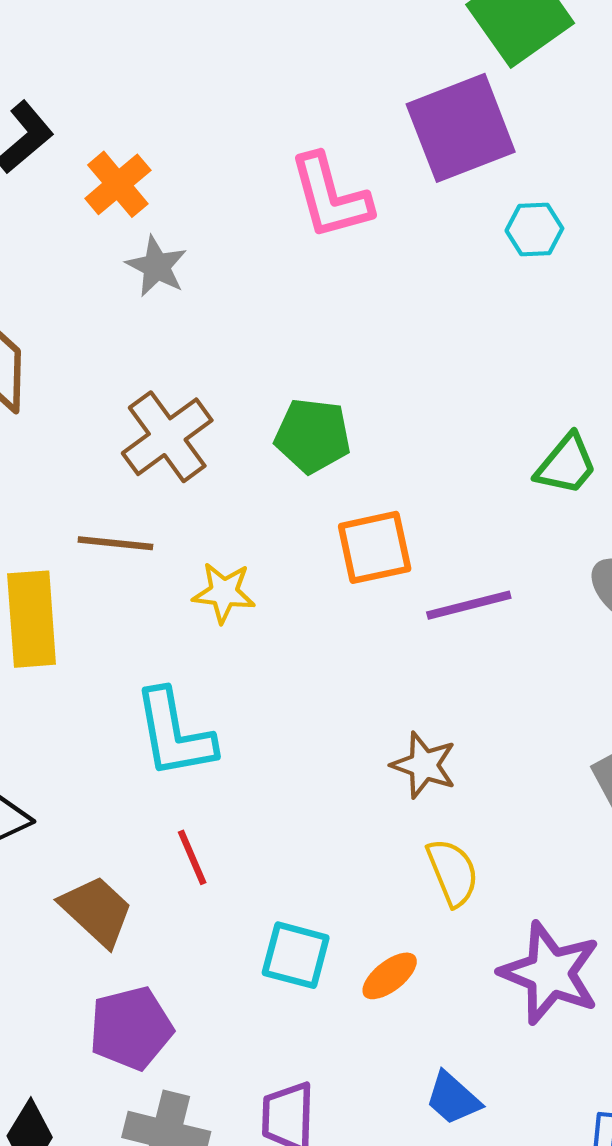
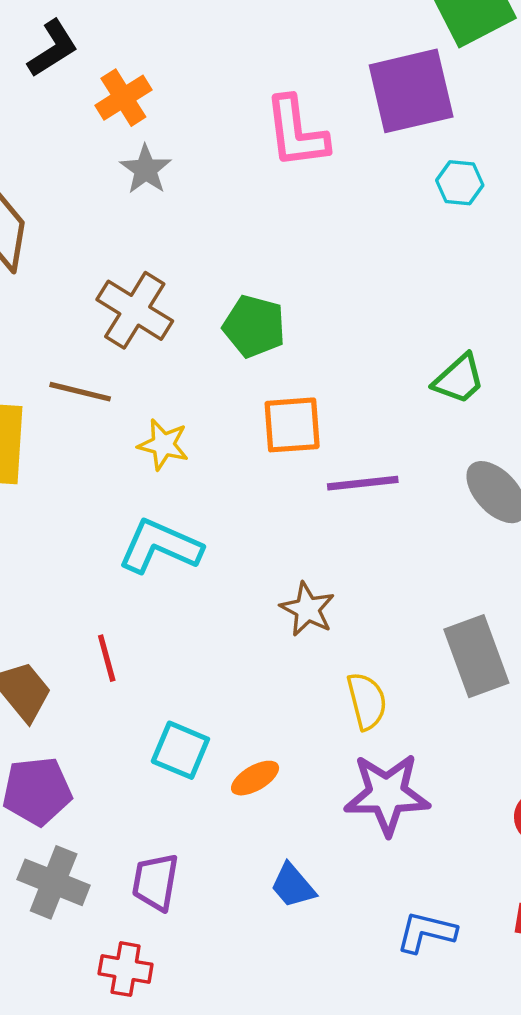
brown cross: (167, 437) -> (135, 310), turned -30
cyan L-shape: (174, 734) -> (160, 546), moved, turned 116
yellow semicircle: (453, 872) -> (367, 701), moved
purple star: (550, 973) -> (387, 794), turned -30

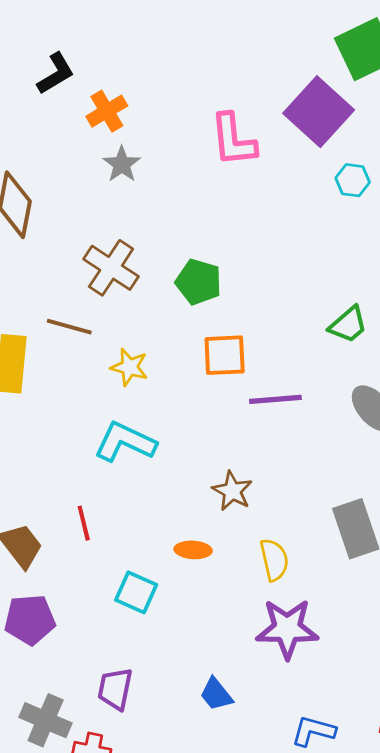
purple square: (411, 91) -> (319, 112), turned -36
orange ellipse: (255, 778) -> (193, 550), moved, turned 32
gray cross: (54, 882) -> (46, 720), moved

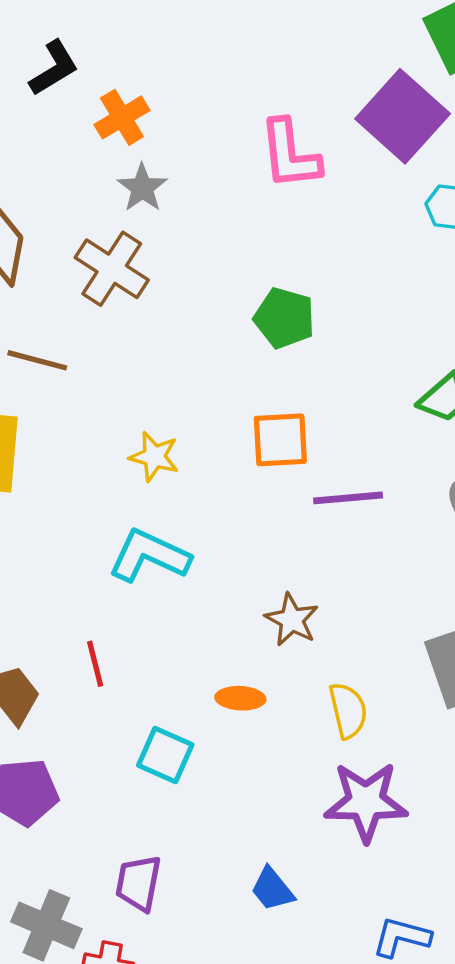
brown cross: (111, 268) -> (112, 269), moved
green pentagon: (199, 282) -> (284, 318), moved
brown line: (69, 327) -> (37, 360), moved

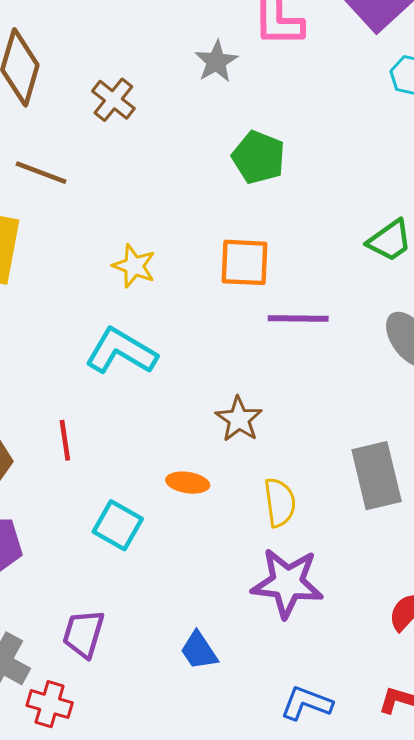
gray star: (142, 188) -> (216, 62), moved
brown cross: (112, 269) -> (113, 100), size x0.7

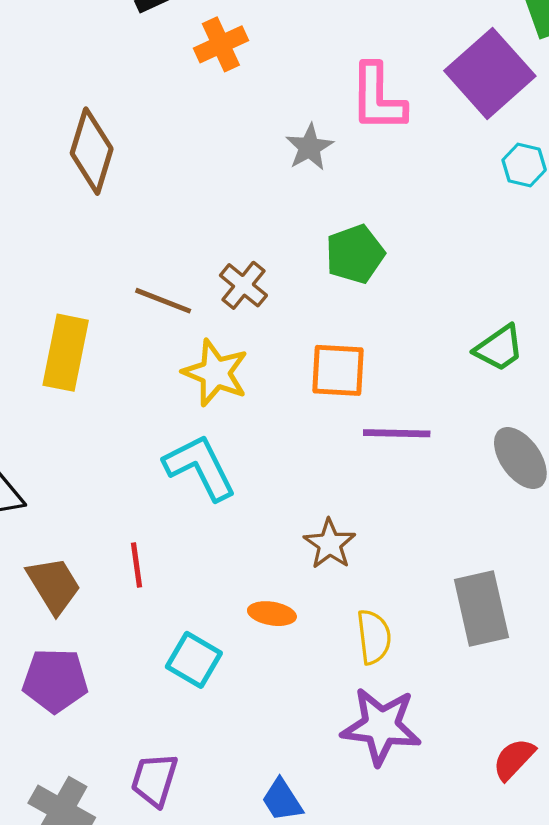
brown cross: (113, 100) -> (243, 285), moved
green pentagon: (259, 157) -> (355, 254), turned 30
brown line: (41, 173) -> (163, 301), moved
yellow star: (134, 266) -> (215, 373), size x1.4
cyan L-shape: (121, 351) -> (200, 467), turned 32

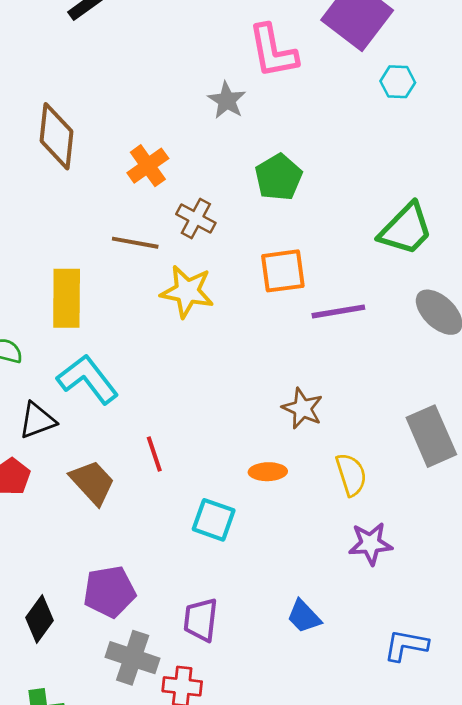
orange cross: (221, 44) -> (148, 166), moved
green trapezoid: (499, 348) -> (406, 229), size x1.4
cyan L-shape: (200, 467) -> (88, 379), moved
purple pentagon: (55, 680) -> (109, 592), moved
purple star: (381, 726) -> (370, 544), size x0.7

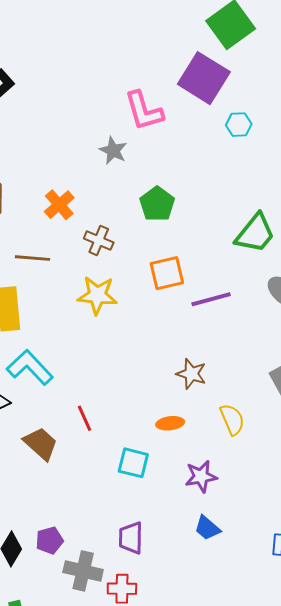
brown line: (135, 243) -> (32, 258), moved
purple star: (370, 544) -> (201, 476), moved
purple pentagon: (109, 592) -> (49, 540), moved, size x0.7

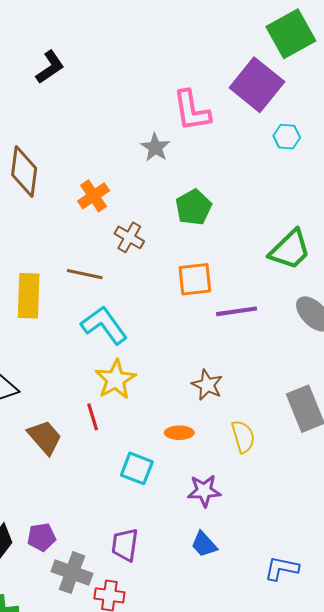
brown line: (32, 258) -> (85, 274), moved
yellow star: (97, 295) -> (116, 379), moved, turned 30
cyan L-shape: (30, 367) -> (104, 325), moved

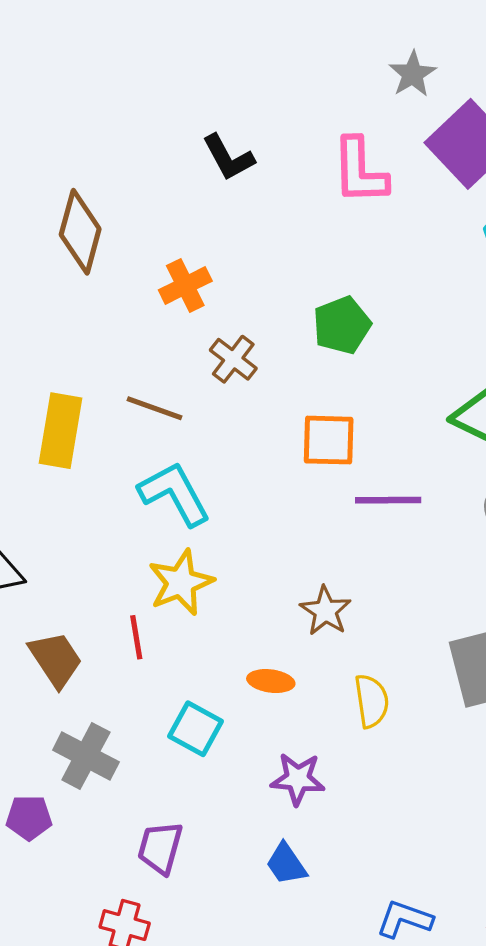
black L-shape: (50, 67) -> (228, 158), moved, turned 88
gray star: (155, 147) -> (413, 74), moved
gray cross: (72, 573) -> (86, 756), moved

